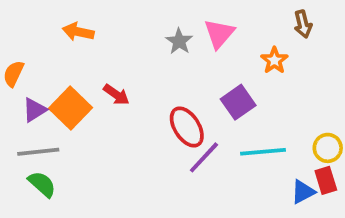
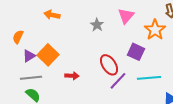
gray star: (179, 41) -> (97, 25), moved
orange star: (274, 60) -> (155, 30), size x1.5
red arrow: (116, 95) -> (72, 76), moved, turned -32
purple square: (238, 102) -> (136, 52), turned -30

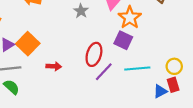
orange star: (155, 30) -> (130, 18), moved
red ellipse: (109, 65) -> (94, 54), turned 50

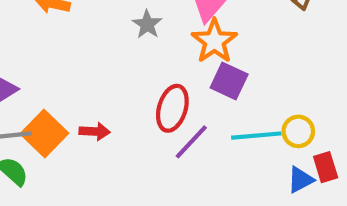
orange star: (130, 18) -> (214, 41), moved
orange square: (28, 44) -> (44, 133), moved
yellow circle: (174, 66) -> (298, 131), moved

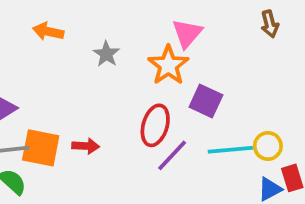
gray star: (147, 24) -> (106, 54), moved
orange star: (214, 41) -> (168, 65), moved
orange square: (44, 133) -> (41, 148), turned -33

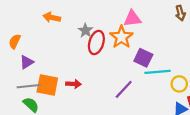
pink triangle: (187, 33) -> (132, 18), turned 42
red ellipse: (155, 125) -> (96, 42), moved
cyan line: (230, 150) -> (157, 72), moved

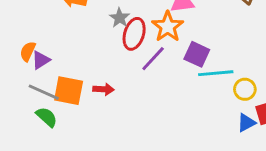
orange semicircle: (15, 41) -> (28, 51), moved
gray line: (29, 86) -> (44, 92), turned 30
purple line: (124, 89) -> (153, 59), moved

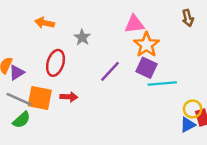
orange star: (168, 27) -> (146, 45), moved
red ellipse: (134, 34) -> (56, 63), moved
yellow circle: (245, 89) -> (193, 109), moved
green semicircle: (47, 117) -> (22, 120), turned 96

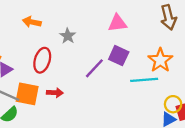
brown arrow: (188, 18) -> (168, 17), size x1.5
orange star: (146, 45) -> (160, 60), moved
purple square: (146, 68) -> (119, 56), moved

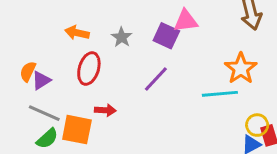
orange arrow: (32, 22) -> (77, 33), moved
purple square: (119, 56) -> (166, 36), moved
orange square: (27, 94) -> (77, 130), moved

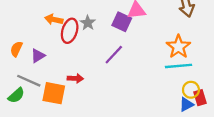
red ellipse: (89, 68) -> (70, 31), moved
purple triangle: (41, 80) -> (38, 56), moved
cyan line: (220, 94) -> (178, 66), moved
green semicircle: (47, 138) -> (16, 95), moved

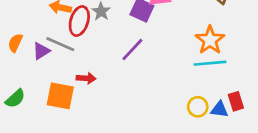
gray line: (29, 81) -> (60, 44), moved
yellow circle: (191, 90) -> (198, 107), moved
blue triangle: (186, 104) -> (220, 109), turned 35

